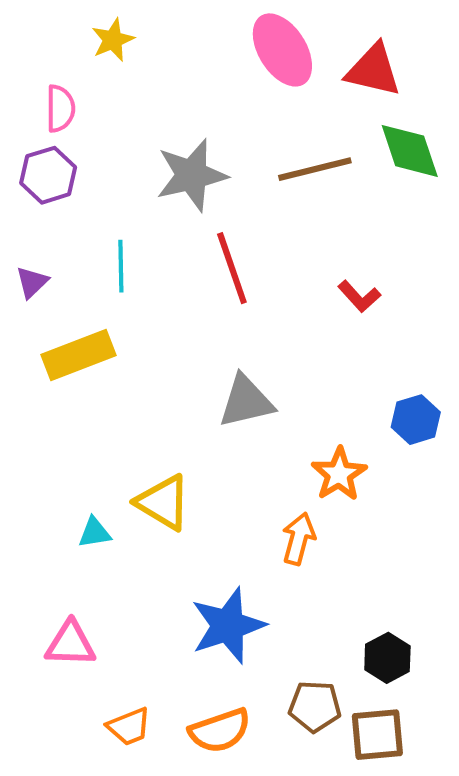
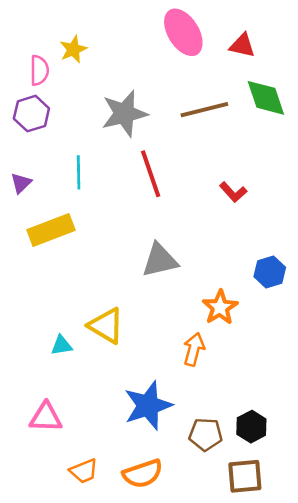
yellow star: (113, 40) -> (73, 49), moved
red triangle: (373, 70) -> (242, 45), size x0.7
brown pentagon: (315, 706) -> (206, 434), moved

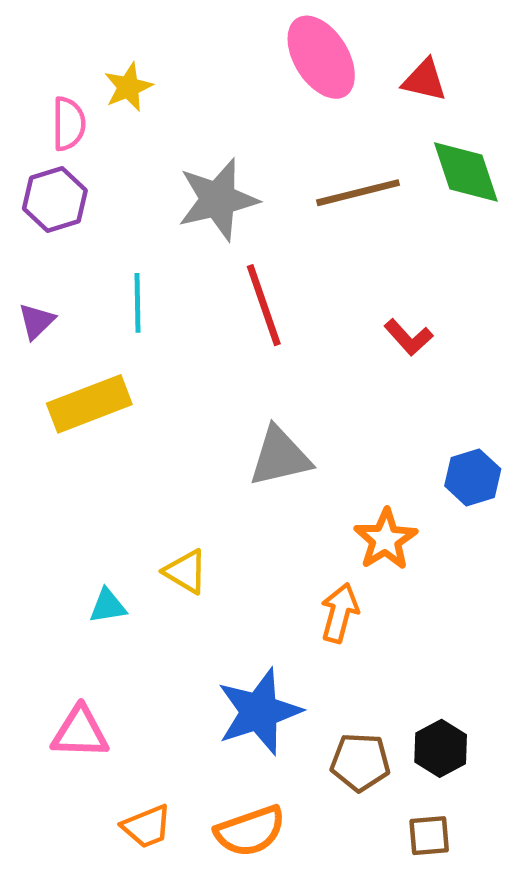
yellow triangle: (106, 326) -> (186, 572), size x0.7
brown square: (245, 476) -> (429, 836), size x0.7

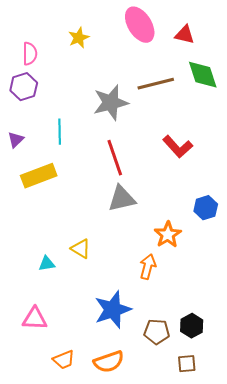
yellow star: (128, 87) -> (79, 38), moved
gray star: (218, 200) -> (111, 103), moved
red line: (264, 305) -> (115, 158), moved
red L-shape: (408, 337) -> (178, 147), size x1.4

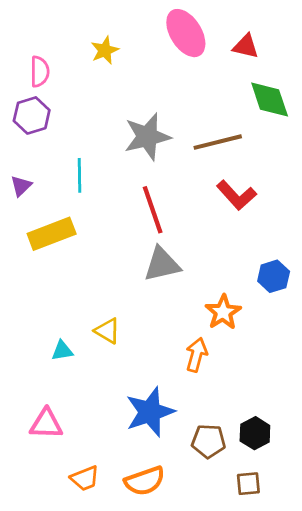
brown line: (156, 84) -> (218, 142), moved

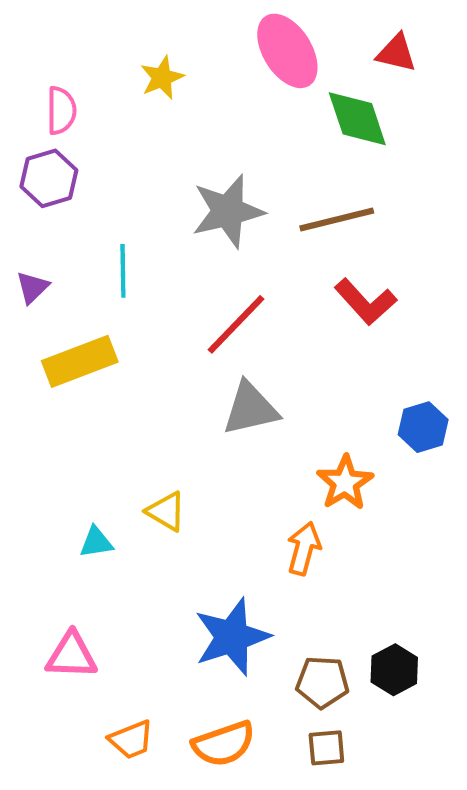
red triangle: (246, 46) -> (396, 53), moved
green diamond: (270, 99) -> (357, 119), moved
red line: (153, 210) -> (236, 324), turned 63
brown square: (248, 484) -> (326, 748), moved

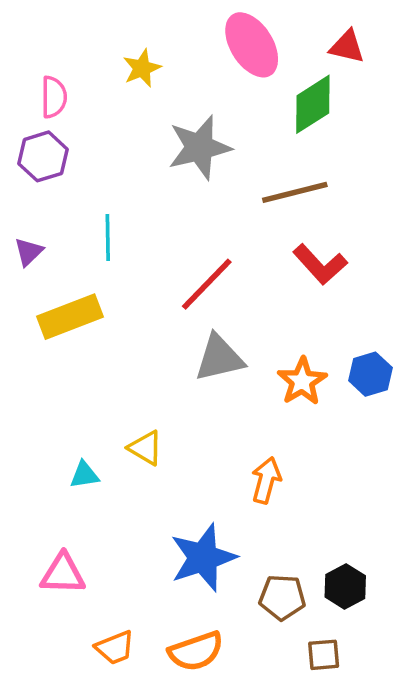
green diamond: (357, 119) -> (313, 104), turned 76
gray star: (228, 211) -> (199, 147), moved
orange star: (345, 483) -> (302, 381), moved
brown square: (326, 748) -> (324, 655), moved

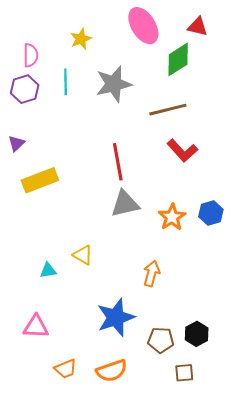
cyan line: (108, 237) -> (66, 82), moved
red line: (207, 284) -> (118, 162), turned -54

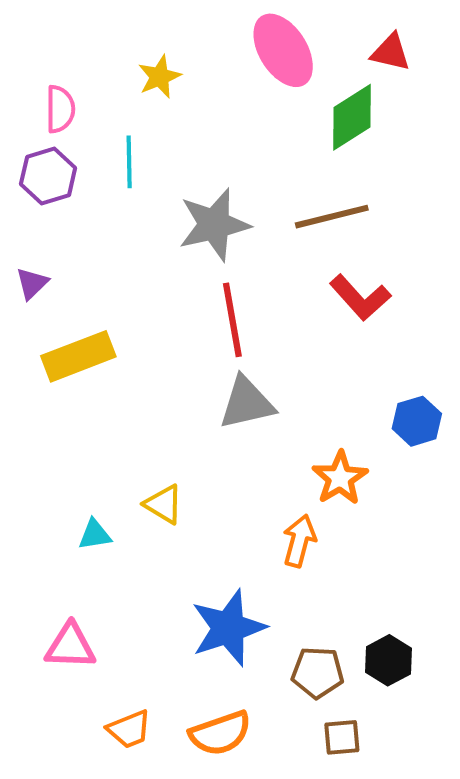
gray star: (114, 84) -> (214, 225), moved
orange star: (172, 217) -> (340, 478), moved
brown square: (184, 373) -> (342, 737), moved

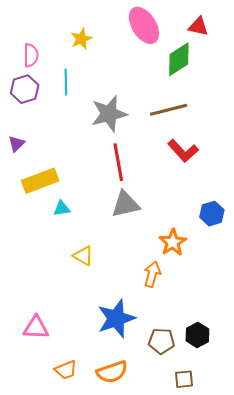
cyan triangle: (95, 535) -> (62, 208), moved
brown square: (342, 737) -> (184, 379), moved

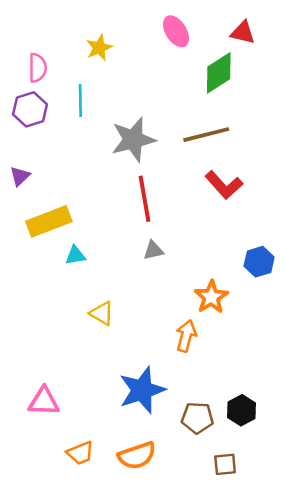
pink ellipse: (144, 25) -> (176, 31), size x0.7
gray triangle: (125, 204) -> (153, 250), size x0.6

